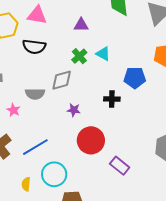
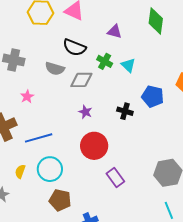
black semicircle: (34, 47) -> (74, 47), moved
green cross: (79, 56) -> (105, 61), turned -35
gray semicircle: (35, 94) -> (55, 69), moved

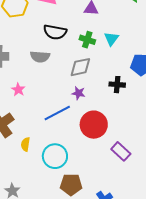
cyan triangle: (128, 65) -> (111, 39), turned 35
gray diamond: (81, 80) -> (80, 67), moved
blue line: (39, 138) -> (57, 113), moved
yellow semicircle: (20, 171) -> (25, 144), moved

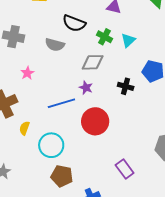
purple rectangle: (121, 151) -> (125, 169), moved

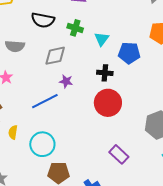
cyan triangle: (128, 40) -> (102, 39), moved
gray semicircle: (55, 45) -> (15, 46), moved
gray diamond: (93, 62) -> (55, 56), moved
red circle: (95, 121) -> (108, 103), moved

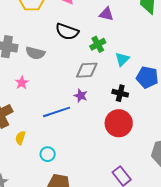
green cross: (75, 28) -> (98, 44), turned 35
gray diamond: (55, 56) -> (87, 70), moved
cyan circle: (42, 144) -> (48, 154), size x0.6

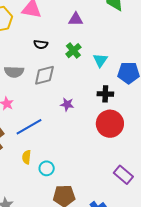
black semicircle: (67, 32) -> (41, 44), size x0.6
gray diamond: (87, 70) -> (44, 75), moved
blue line: (57, 112) -> (29, 127), moved
yellow semicircle: (20, 138) -> (27, 157), moved

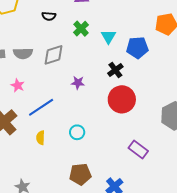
black semicircle: (41, 44) -> (49, 16), moved
black cross: (105, 94) -> (115, 70), turned -35
cyan circle: (47, 168) -> (77, 132), moved

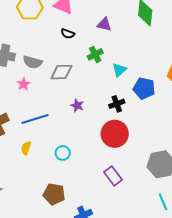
pink star: (18, 85) -> (24, 84), moved
purple rectangle: (138, 150) -> (113, 176), moved

